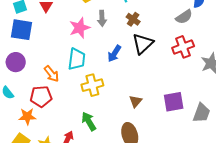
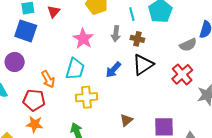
gray arrow: (102, 18) -> (116, 34), moved
brown cross: (133, 19) -> (137, 39), turned -32
pink star: (80, 28) -> (83, 39), turned -30
red cross: (183, 47) -> (182, 74), turned -30
orange star: (27, 116) -> (35, 124), moved

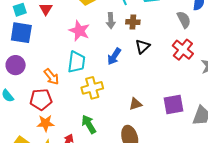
gray semicircle: (188, 45) -> (184, 20), turned -84
black triangle: (143, 65) -> (143, 46), size x0.7
brown triangle: (126, 120) -> (135, 104), turned 32

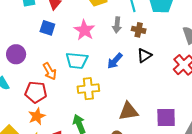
blue square: (21, 33) -> (47, 28), moved, size x0.7
cyan trapezoid: (76, 62) -> (77, 61), turned 80
brown triangle: (135, 104) -> (128, 111), size x1.5
orange star: (46, 123) -> (37, 116), turned -30

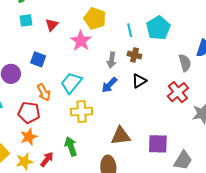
gray arrow: (117, 25) -> (112, 60), moved
blue square: (47, 28) -> (38, 59), moved
pink star: (84, 30) -> (81, 41), moved
cyan trapezoid: (77, 61) -> (71, 83), turned 120

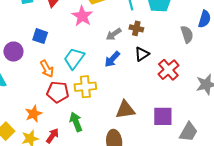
gray arrow: (112, 60) -> (114, 34), turned 49
red cross: (178, 92) -> (168, 70), moved
red pentagon: (29, 113) -> (58, 92), moved

